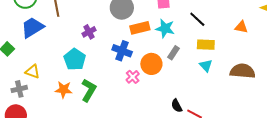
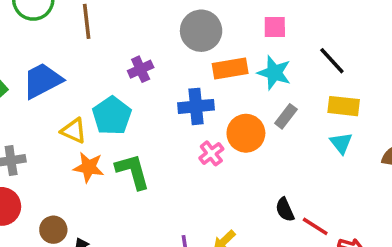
blue trapezoid: (32, 27) -> (42, 81), moved
blue cross: (122, 51) -> (196, 106), turned -30
yellow triangle: (33, 72) -> (74, 131), moved
green L-shape: (89, 90) -> (133, 171), turned -50

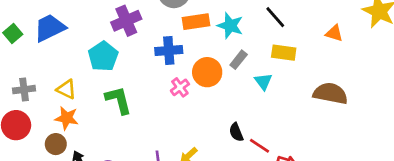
purple cross: (141, 69) -> (126, 21), size x1.5
yellow triangle: (74, 131) -> (66, 89), moved
cyan triangle: (341, 143) -> (263, 81), moved
orange star: (89, 167) -> (67, 118), moved

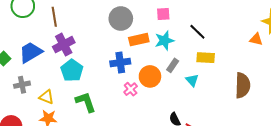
purple cross: (126, 21) -> (64, 45), moved
cyan star: (230, 26) -> (164, 41), turned -30
orange triangle: (334, 33) -> (256, 39), moved
gray cross: (24, 90) -> (22, 85), moved
brown semicircle: (330, 93) -> (243, 85), turned 85

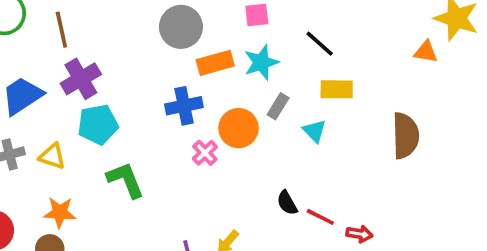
cyan pentagon: (72, 70) -> (98, 124), turned 30
yellow triangle: (46, 97) -> (52, 156), moved

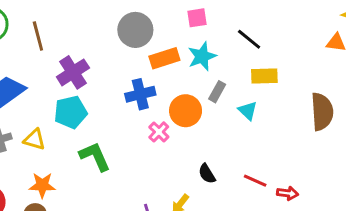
purple cross: (81, 79) -> (73, 72), moved
black semicircle: (287, 203) -> (207, 174), moved

